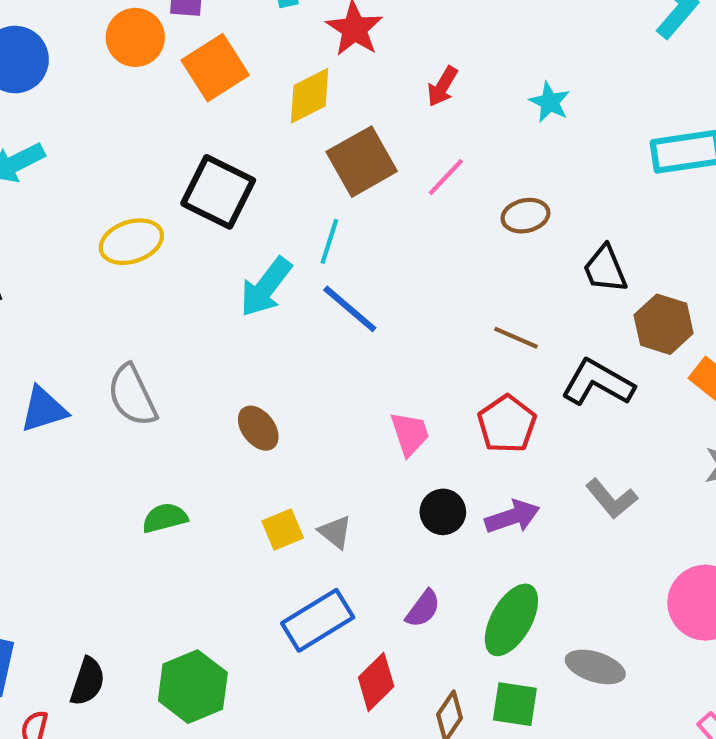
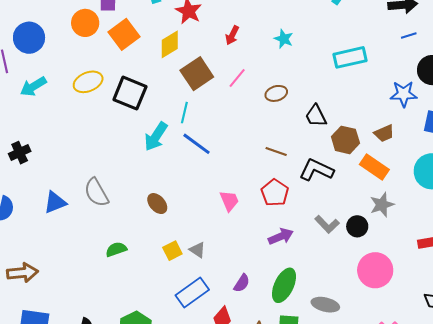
yellow ellipse: (131, 242) -> (88, 82), moved
black circle: (443, 512) -> (357, 226), moved

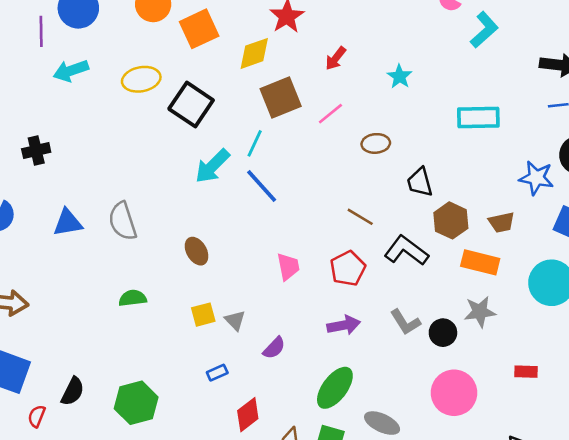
orange rectangle: (374, 167) -> (480, 262), turned -32
purple semicircle: (242, 283) -> (274, 348), moved
blue rectangle: (192, 292) -> (217, 373), size x0.5

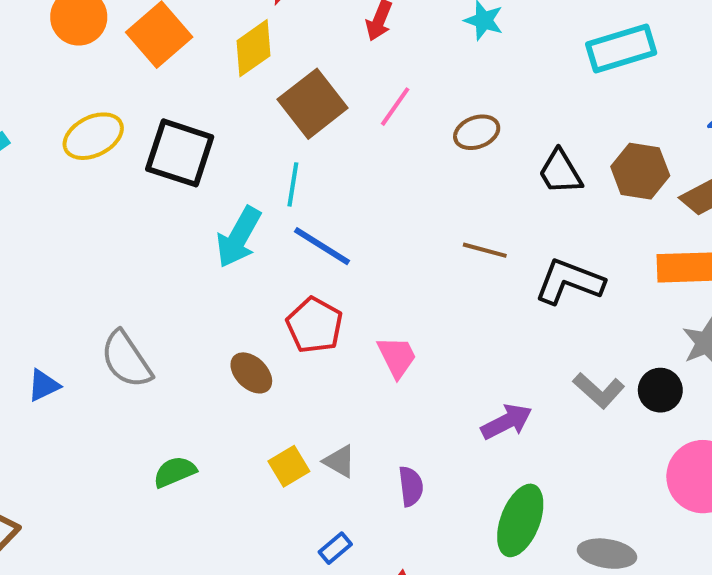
brown hexagon: (451, 220) -> (640, 171), moved
blue triangle: (68, 223) -> (44, 385), size x0.7
red pentagon: (348, 268) -> (315, 325), moved
purple semicircle: (274, 348) -> (411, 486), turned -35

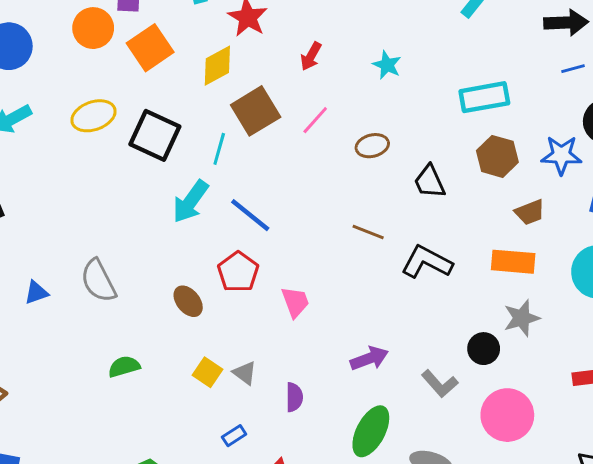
brown hexagon: (640, 171) -> (497, 156), moved
cyan line: (293, 184) -> (219, 149), moved
gray L-shape: (599, 390) -> (440, 384), moved
yellow square: (289, 466) -> (207, 372), turned -32

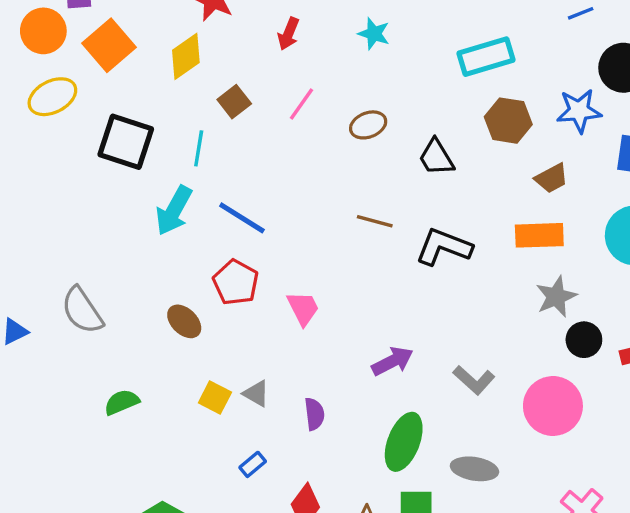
brown square: (256, 111) -> (234, 102), size x0.6
yellow ellipse: (94, 116) -> (52, 97), moved
black circle: (484, 349) -> (584, 340), moved

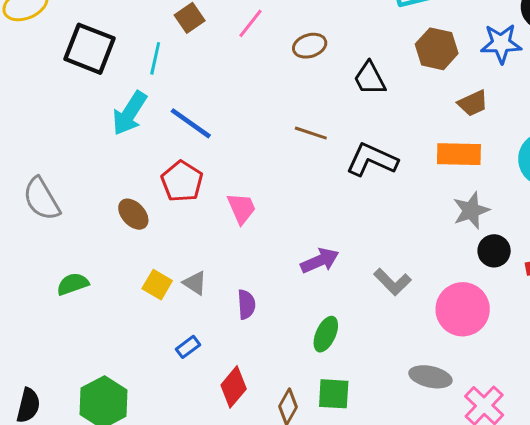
green ellipse: (404, 442) -> (326, 334), size x0.7
gray ellipse: (474, 469) -> (430, 377), moved

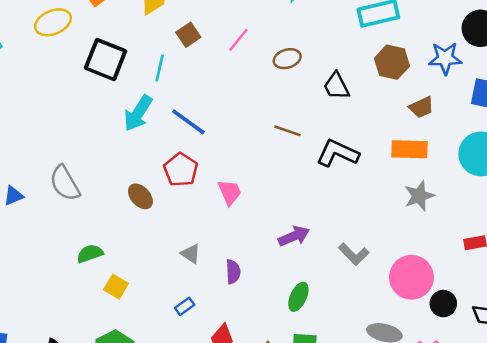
black circle: (494, 251) -> (443, 304), moved
yellow square: (157, 285) -> (116, 287), moved

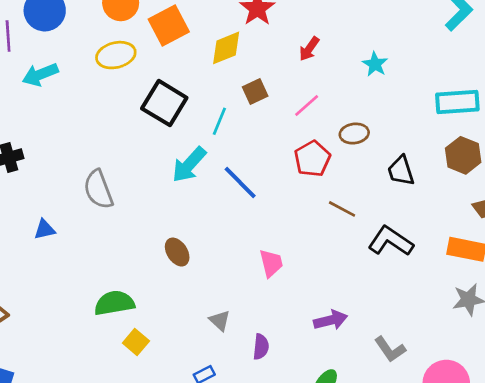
red pentagon: (181, 170) -> (312, 159), moved
gray semicircle: (65, 183) -> (98, 189), moved
green semicircle: (90, 254) -> (114, 303), size x1.4

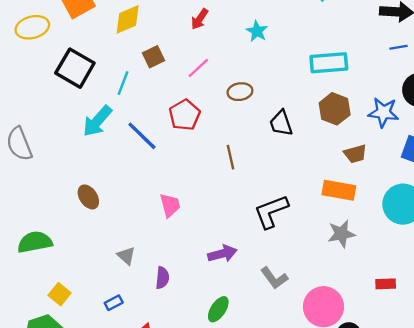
red pentagon: (312, 159) -> (185, 115), moved
brown line: (342, 209) -> (231, 157), turned 50
black L-shape: (391, 241) -> (271, 212), moved, turned -54
yellow square: (136, 342) -> (60, 294), moved

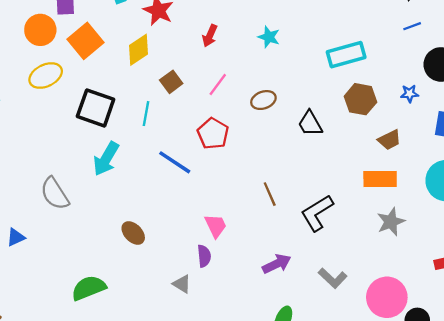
blue star: (383, 112) -> (410, 94), size x0.6
cyan arrow: (97, 121) -> (106, 159), moved
brown line: (231, 157) -> (270, 194), moved
purple semicircle: (162, 278) -> (204, 256), moved

